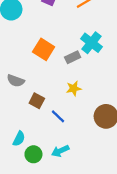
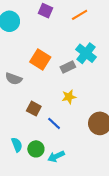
gray semicircle: (16, 81) -> (14, 79), moved
cyan semicircle: (19, 139) -> (17, 145), turned -48
green circle: (33, 154) -> (36, 149), moved

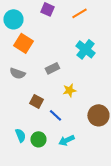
orange square: (40, 60) -> (23, 43), moved
gray rectangle: (68, 67) -> (52, 68), moved
cyan arrow: (56, 156) -> (66, 140), moved

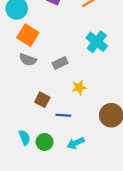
gray semicircle: (17, 73) -> (28, 60), moved
blue line: (55, 115) -> (63, 115), turned -40

